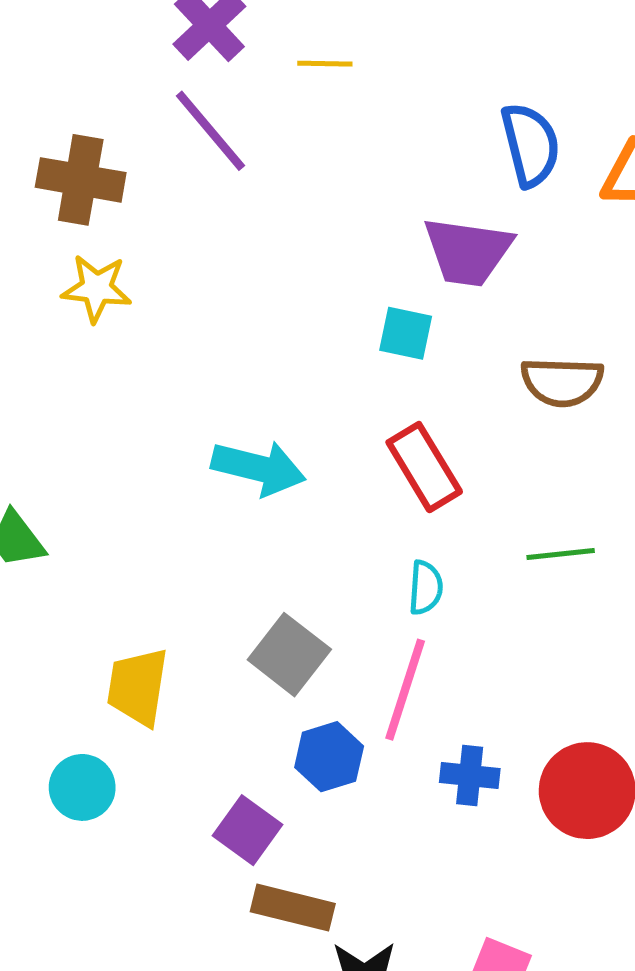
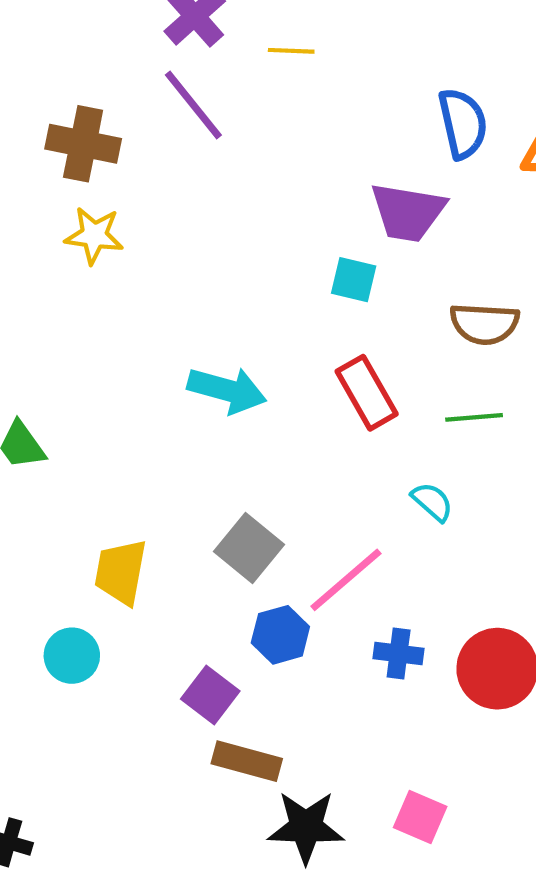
green line: (561, 554) -> (474, 417), moved
cyan semicircle: (426, 588) -> (432, 502), moved, turned -54
pink line: (405, 690) -> (346, 580), turned 30

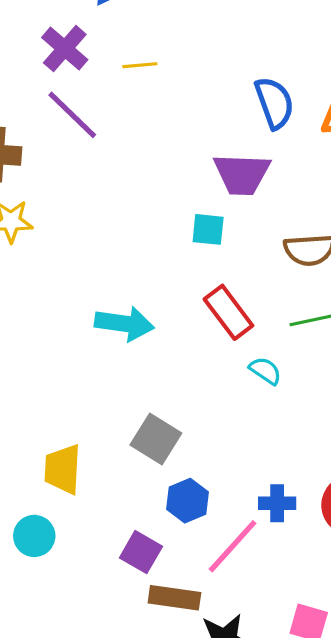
cyan semicircle: (432, 502) -> (265, 371), moved
pink line: (346, 580) -> (233, 546), moved

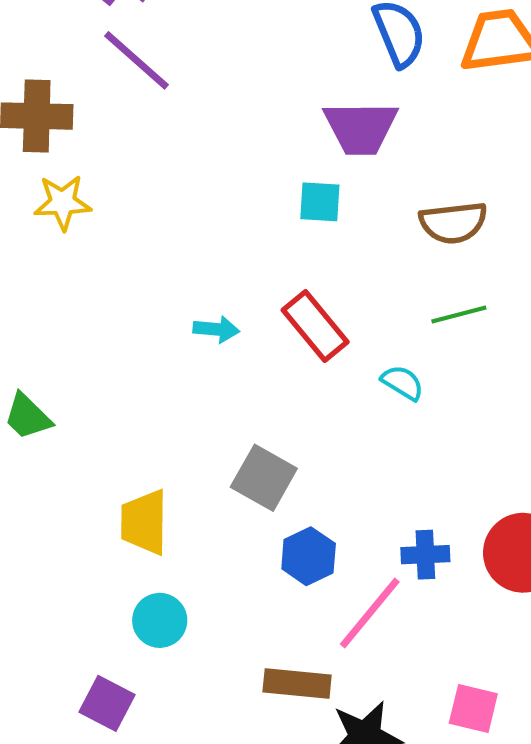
red rectangle: (228, 312) -> (315, 326), moved
cyan arrow: (124, 324) -> (216, 329), size x0.6
cyan circle: (34, 536) -> (160, 620), moved
purple square: (141, 552) -> (107, 703), moved

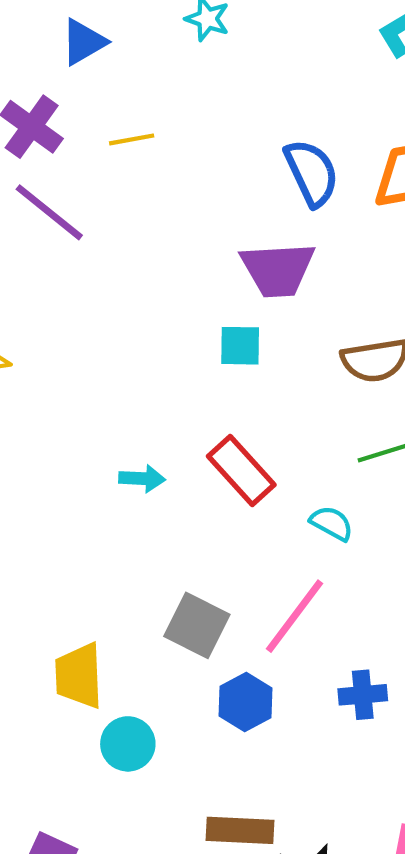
pink line: (370, 613) -> (294, 616), moved
cyan circle: (160, 620) -> (128, 744), moved

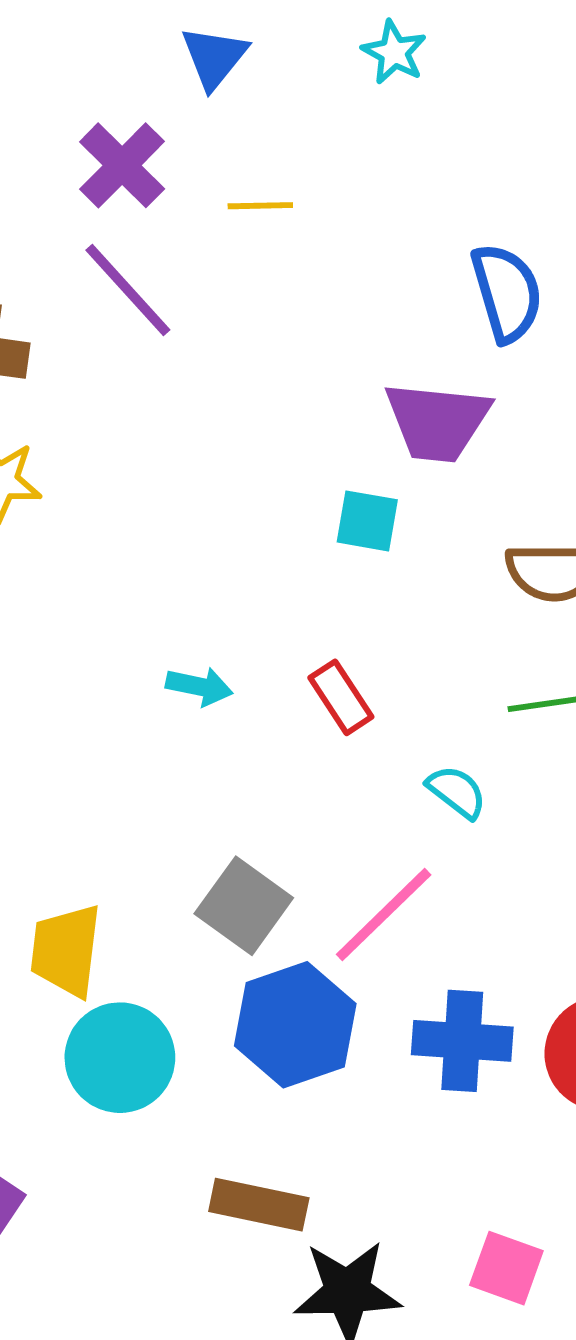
blue triangle: (84, 42) -> (214, 57), turned -30
red rectangle: (241, 471) -> (341, 697), size x0.7
blue cross: (363, 695) -> (462, 1041), size x1.4
blue hexagon: (245, 702) -> (295, 1025), size x1.5
cyan circle: (128, 744) -> (120, 1058), size x1.4

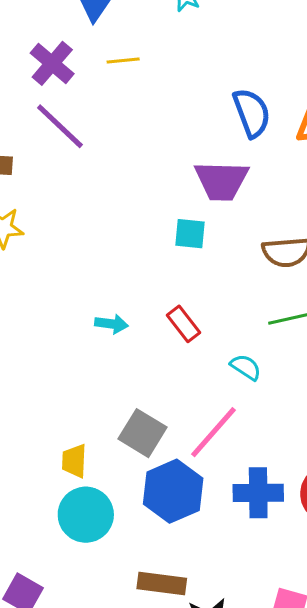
yellow line: (260, 206) -> (123, 60), moved
yellow trapezoid: (66, 950) -> (74, 461), moved, size x0.7

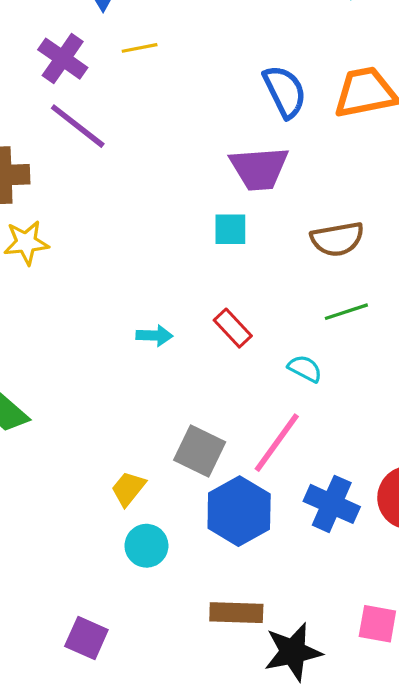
yellow trapezoid: (74, 461) -> (128, 489), turned 42
blue cross: (258, 493) -> (332, 504), turned 30
cyan circle: (86, 515) -> (146, 546), size x0.7

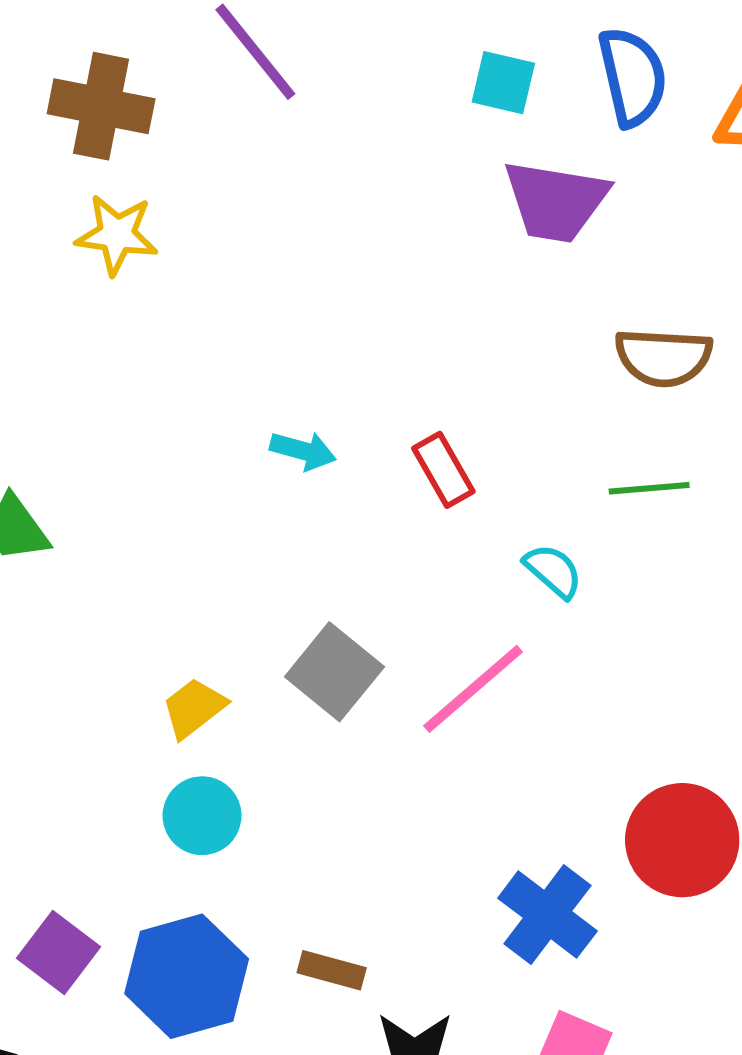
cyan square: (230, 229) -> (503, 83), moved
blue cross: (332, 504) -> (547, 915), moved
blue hexagon: (239, 511) -> (187, 976), moved
brown rectangle: (236, 613) -> (332, 970), size x0.7

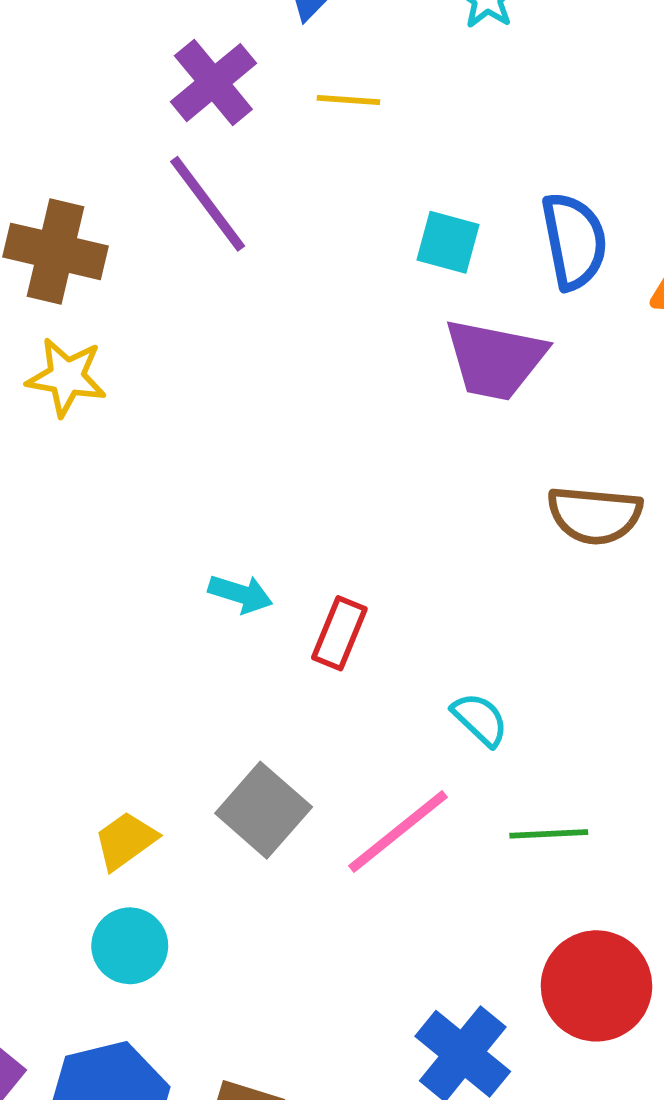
red rectangle: (443, 470) -> (339, 633), moved, turned 50
green line: (649, 488) -> (549, 834), moved

